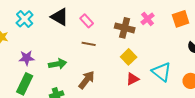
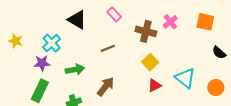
cyan cross: (25, 19) -> (52, 43), moved
orange square: (181, 19) -> (205, 22), turned 30
pink rectangle: (87, 21) -> (114, 14), moved
brown line: (89, 44) -> (108, 48), turned -32

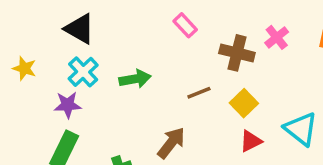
black triangle: (77, 20) -> (80, 29), moved
brown line: (108, 48) -> (199, 93), moved
green arrow: (75, 70) -> (135, 79), moved

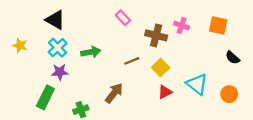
pink cross: (277, 37) -> (182, 25), turned -32
purple star: (68, 105) -> (60, 72), moved

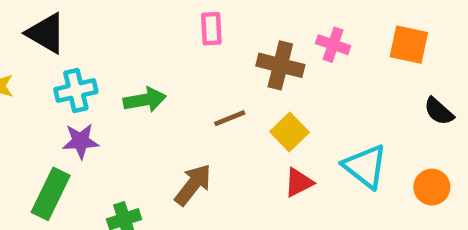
pink rectangle: (123, 18) -> (211, 29), turned 40
black triangle: (55, 20) -> (46, 33), moved
cyan cross: (58, 48) -> (76, 91), turned 30

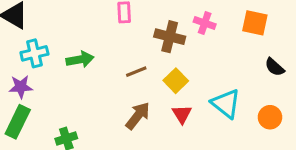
purple star: (80, 141) -> (21, 87), moved
red triangle: (299, 182) -> (182, 114), turned -35
brown arrow: (193, 185) -> (138, 116), moved

